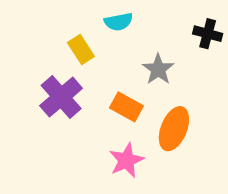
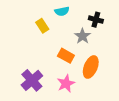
black cross: (208, 34) -> (96, 20), moved
purple cross: (61, 97) -> (32, 80), moved

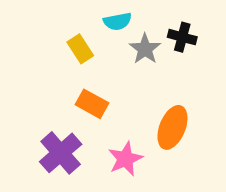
gray star: (82, 36) -> (145, 49), moved
orange rectangle: (66, 56) -> (92, 104), moved

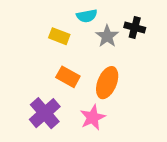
yellow rectangle: (80, 49) -> (59, 36), turned -36
orange ellipse: (172, 127) -> (107, 83), moved

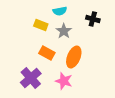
gray star: (107, 36) -> (64, 31), moved
pink star: (93, 117) -> (64, 81), turned -30

